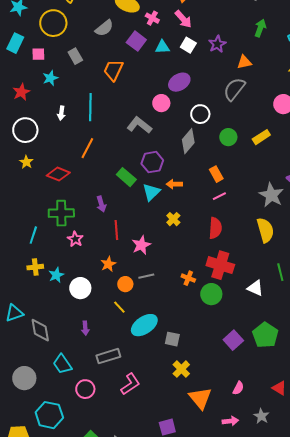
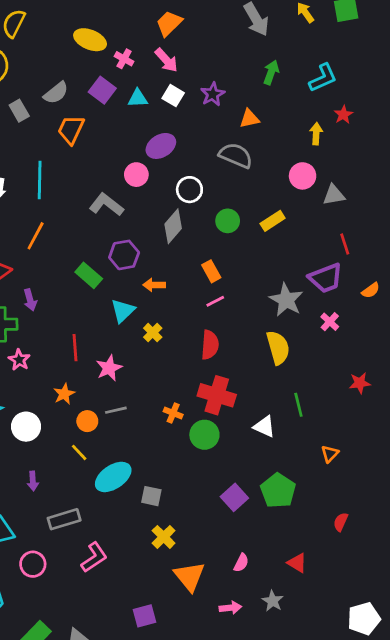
gray semicircle: (104, 28) -> (56, 93), moved
gray semicircle: (234, 89) -> (236, 155), turned 75
cyan triangle: (151, 192) -> (123, 311), moved
purple arrow: (101, 204) -> (30, 300), moved

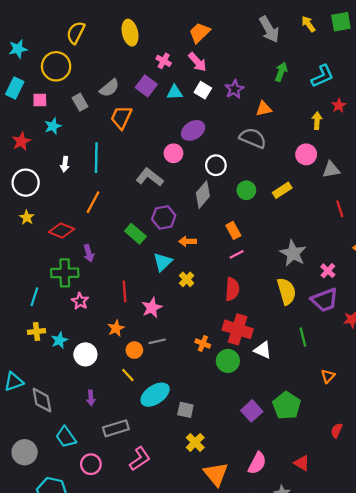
yellow ellipse: (90, 40) -> (130, 33), moved, turned 55
purple trapezoid: (326, 278) -> (325, 300), moved
white triangle: (264, 427) -> (263, 350), moved
pink semicircle: (241, 563) -> (257, 463), size x1.5

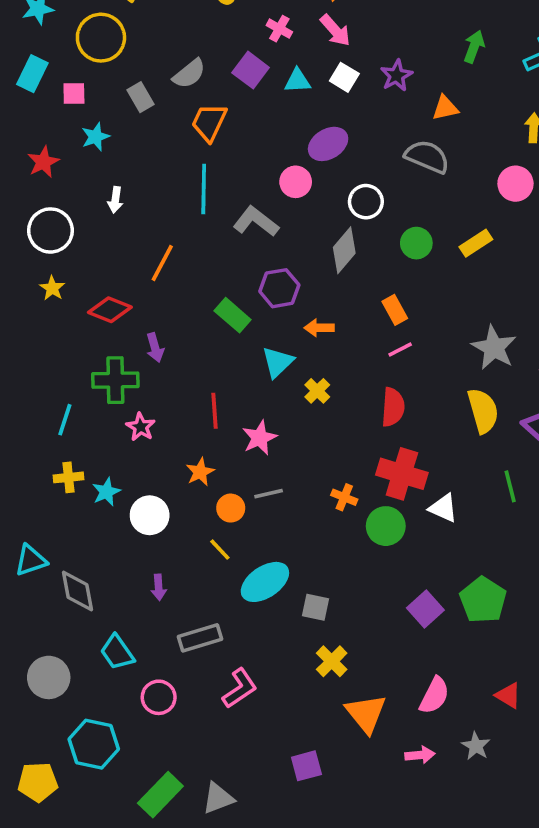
cyan line: (96, 158) -> (204, 189), moved

